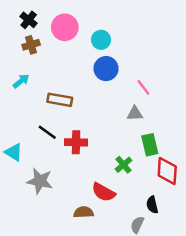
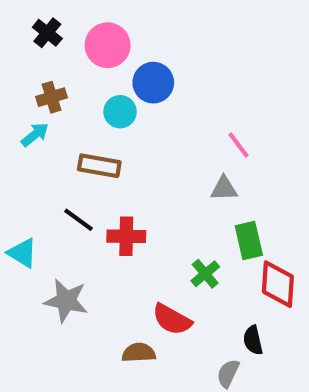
cyan circle: (101, 40) -> (120, 112), moved
brown cross: (31, 45) -> (51, 97), moved
blue circle: (106, 69) -> (153, 83), moved

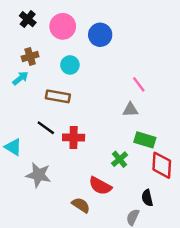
blue circle: (153, 83) -> (100, 35), moved
green rectangle: (249, 240) -> (145, 140), turned -60
brown semicircle: (139, 353) -> (81, 205), turned 36

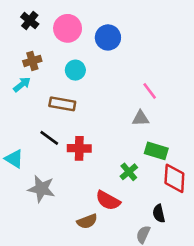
brown semicircle: (81, 205) -> (87, 221), turned 126

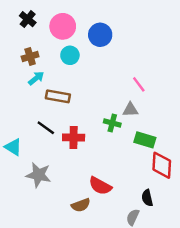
cyan circle: (75, 70) -> (70, 55), moved
cyan arrow: (22, 84) -> (36, 78), moved
green cross: (129, 172) -> (112, 123), moved, turned -35

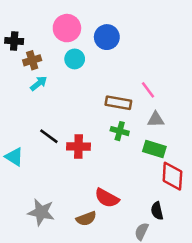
black cross: (28, 19) -> (14, 41), moved, turned -35
brown rectangle: (58, 96) -> (118, 103), moved
gray triangle: (130, 110) -> (156, 119), moved
gray star: (39, 175) -> (41, 212), moved

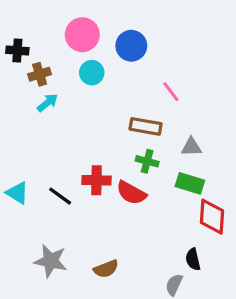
pink line: (148, 90) -> (171, 92), moved
black line: (49, 136) -> (60, 196), moved
red semicircle: (107, 198) -> (131, 193), moved

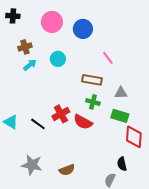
black cross: (17, 50) -> (13, 16), moved
cyan circle: (92, 73) -> (58, 59), moved
red cross: (96, 180) -> (61, 114), turned -30

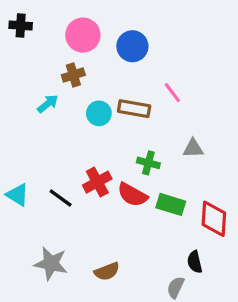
brown cross: (25, 47) -> (73, 75), moved
cyan circle: (58, 59) -> (99, 113), moved
brown rectangle: (92, 80) -> (134, 109), moved
green rectangle: (120, 116) -> (171, 204), moved

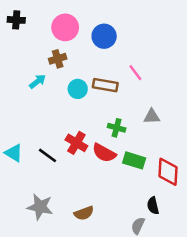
red cross: (97, 182) -> (76, 143), turned -30

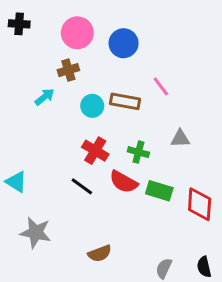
red cross: (76, 143) -> (95, 151), moved
black line: (48, 155) -> (82, 186), moved
black semicircle: (153, 206) -> (204, 267), moved
gray star: (40, 207) -> (36, 233), moved

